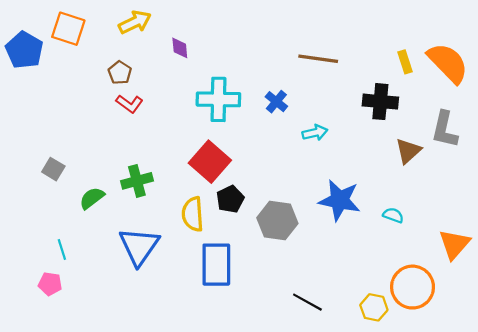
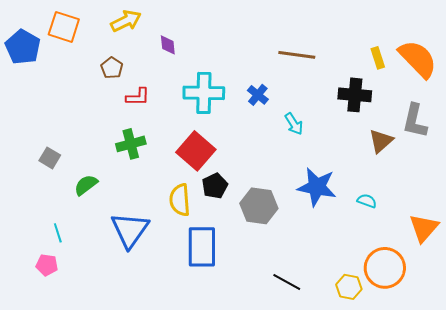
red L-shape: (129, 104) -> (138, 97), moved, turned -35
cyan arrow: (315, 133) -> (294, 124), turned 70
green cross: (137, 181) -> (131, 144), moved

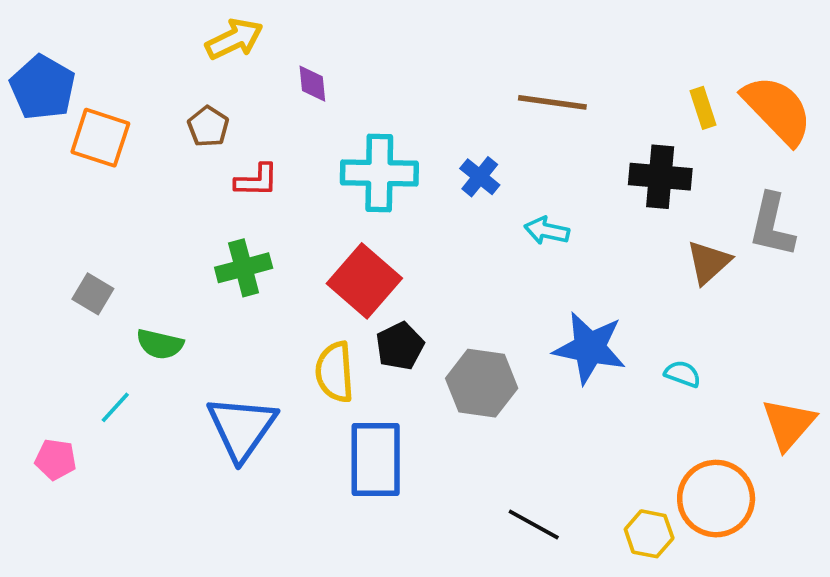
orange square: (64, 27) -> (100, 138), moved
cyan arrow: (294, 124) -> (547, 231), turned 135
green semicircle: (86, 185) -> (160, 344), turned -130
cyan line: (58, 233) -> (115, 407), moved, turned 60
pink pentagon: (47, 265) -> (56, 459), moved

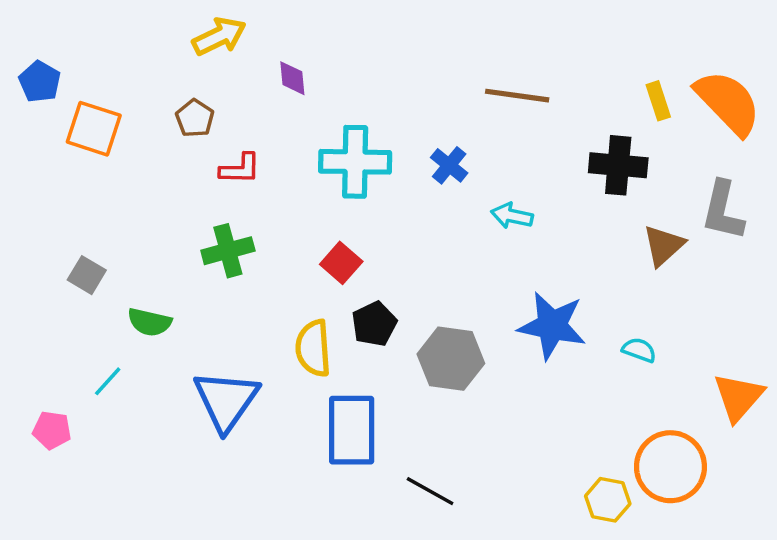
blue pentagon: (43, 87) -> (40, 82), size x0.7
red square: (364, 281) -> (341, 263), size x0.6
black line: (534, 525) -> (430, 491), moved

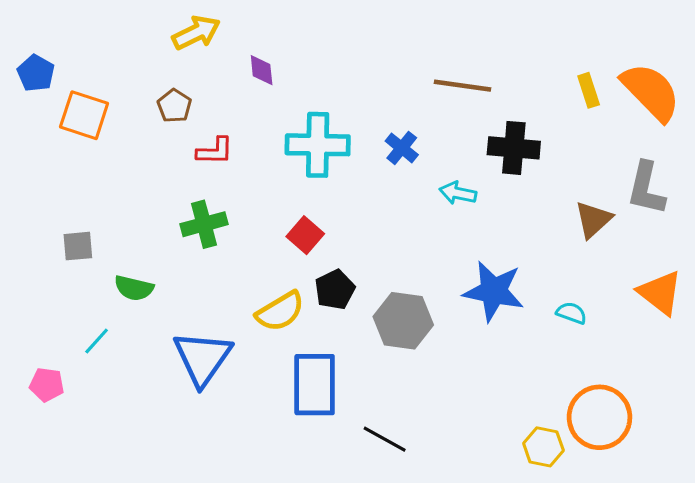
black cross: (618, 165) -> (514, 148), moved
gray square: (87, 275) -> (78, 246), turned -36
yellow semicircle: (313, 348) -> (280, 311), turned -117
orange triangle: (738, 397) -> (660, 293), moved, turned -33

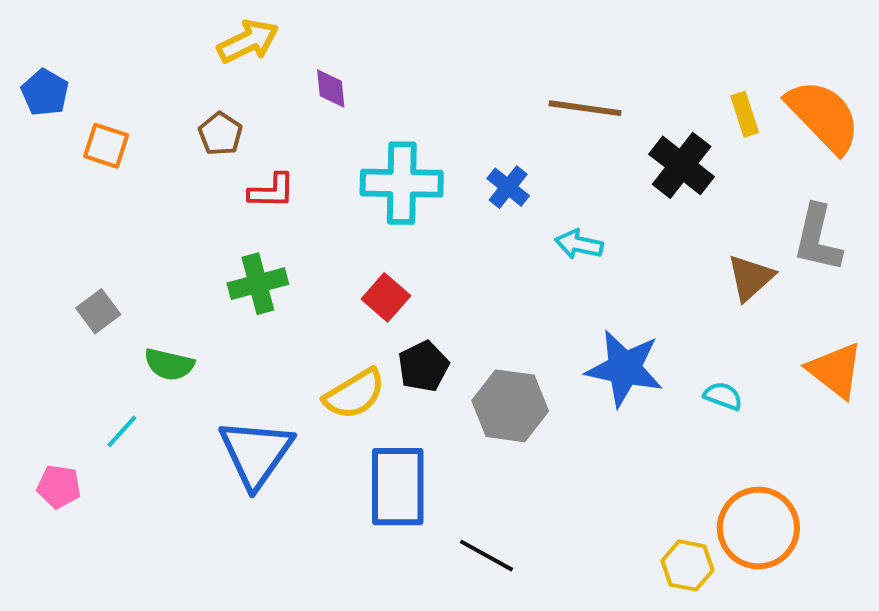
orange square: (84, 115) -> (106, 146), size x0.7
black cross: (514, 148) -> (682, 165), moved, turned 33
gray square: (78, 246) -> (98, 311), turned -32

